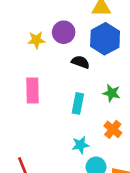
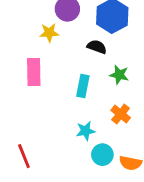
yellow star: (36, 40) -> (49, 33), moved
black semicircle: (80, 62) -> (97, 47), moved

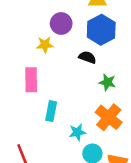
cyan rectangle: (83, 86) -> (51, 111), moved
orange cross: (121, 114) -> (109, 117), size x1.5

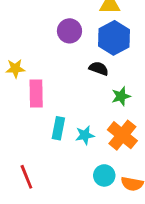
yellow star: (45, 45) -> (15, 68), moved
green star: (107, 82) -> (121, 96), turned -30
cyan star: (77, 132) -> (85, 135), moved

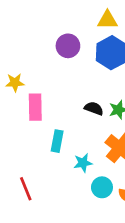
black semicircle: (99, 68) -> (94, 108), moved
cyan star: (85, 135) -> (83, 163), moved

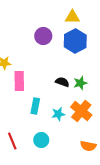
cyan star: (83, 163) -> (58, 114), moved
cyan circle: (102, 187) -> (41, 140), moved

